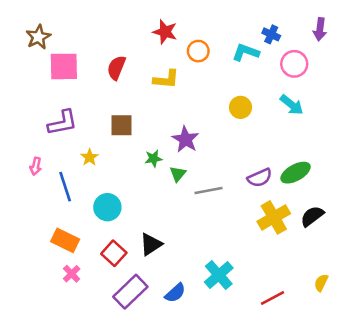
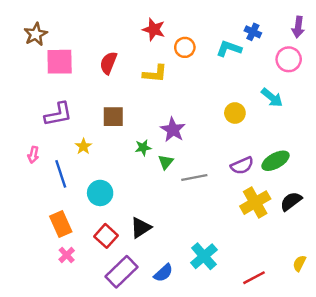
pink circle: (294, 64) -> (289, 59), moved
yellow circle: (240, 107) -> (235, 113), moved
orange rectangle: (65, 240) -> (61, 224), turned 40

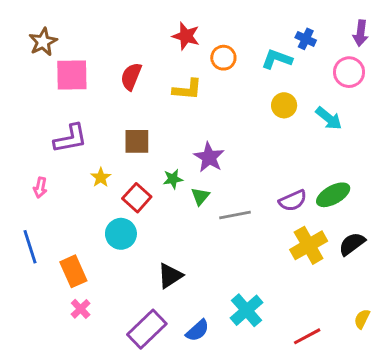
yellow circle: (235, 113) -> (284, 105), moved
blue line: (61, 174) -> (30, 247), moved
red square: (106, 236) -> (137, 198), moved

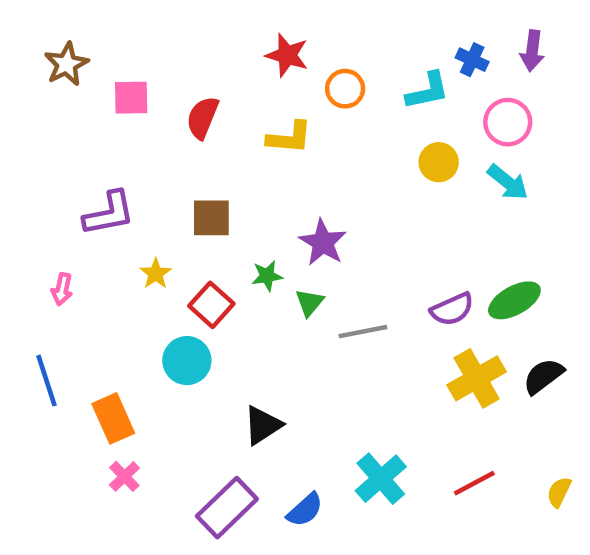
purple arrow: (361, 33) -> (532, 51), moved
cyan L-shape: (277, 59) -> (428, 91), turned 148
pink circle: (349, 72) -> (508, 122), moved
pink square: (72, 75) -> (131, 98), moved, size x0.7
red line: (307, 336) -> (474, 483), moved

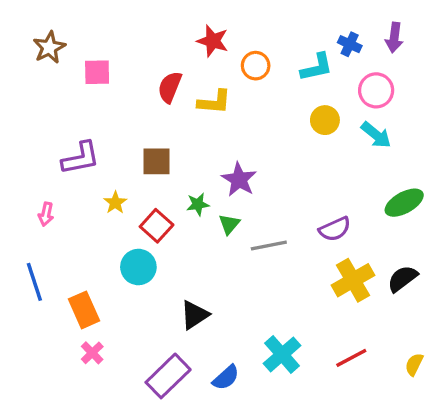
red semicircle: (202, 118) -> (170, 87), moved
green ellipse: (514, 300) -> (404, 203), moved

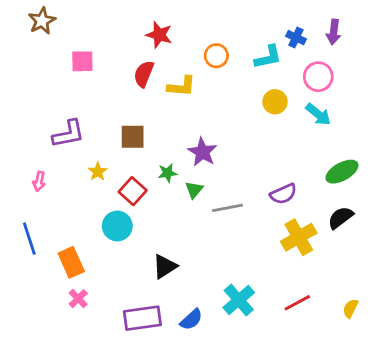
red star: (213, 41) -> (159, 35), moved
brown star: (49, 47) -> (42, 21), moved
black semicircle: (403, 279) -> (341, 218), moved
purple rectangle: (168, 376) -> (142, 318), turned 36

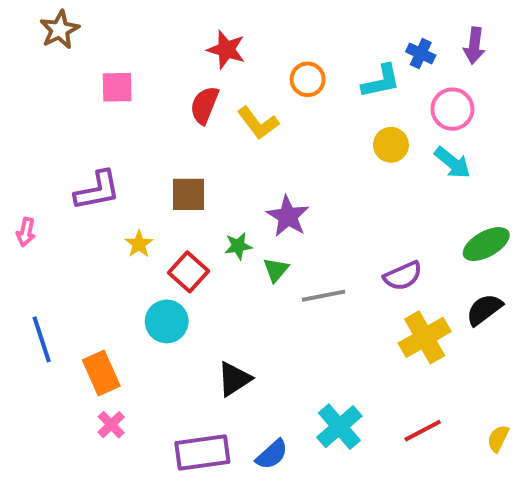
yellow L-shape: (181, 86) -> (258, 123), turned 48
pink arrow: (39, 181) -> (26, 232), moved

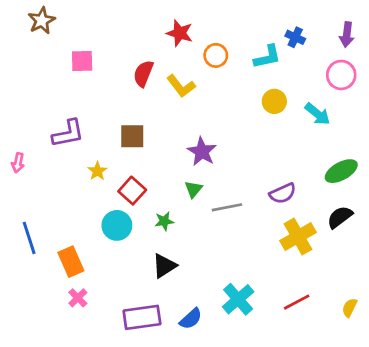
purple arrow: (474, 46) -> (347, 35), moved
red star: (226, 50) -> (180, 33), moved
pink circle: (452, 109) -> (341, 75), moved
green star: (238, 246) -> (164, 221), moved

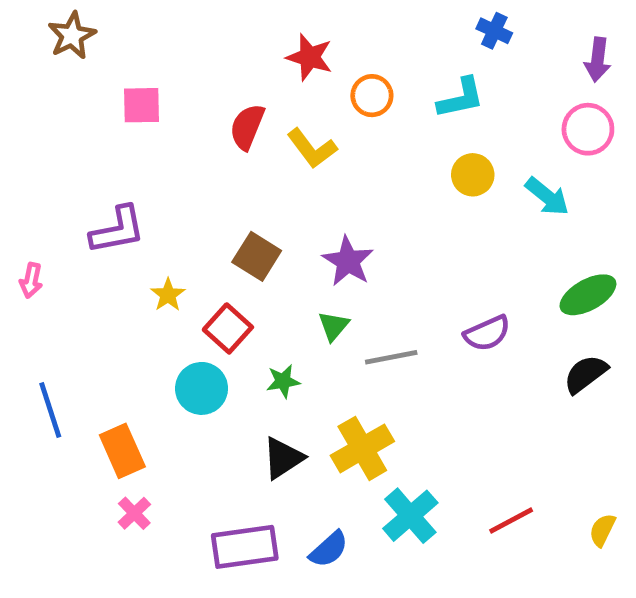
blue cross: (295, 37) -> (494, 31), moved
brown square: (132, 136) -> (257, 256), moved, turned 32
yellow cross: (298, 237) -> (362, 448), moved

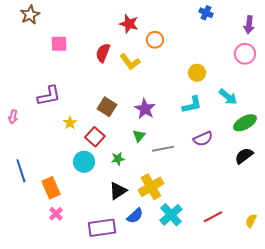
cyan L-shape: (461, 98) -> (192, 105), moved
cyan arrow: (547, 196) -> (228, 97), moved
blue semicircle: (329, 549) -> (135, 216), moved

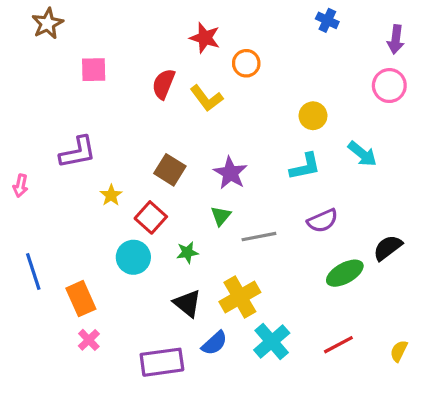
green ellipse: (245, 123) -> (345, 273), moved
black triangle: (118, 191) -> (187, 303), turned -48

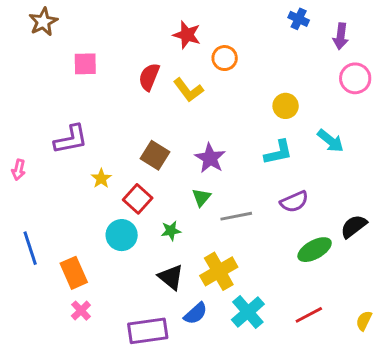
purple arrow: (396, 39) -> (341, 36), moved

